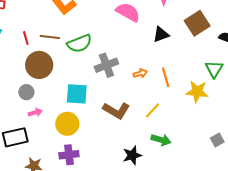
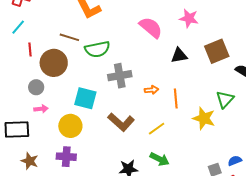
red line: (26, 38) -> (30, 49), moved

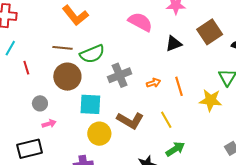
brown circle: (54, 63) -> (67, 77), moved
yellow circle: (70, 126) -> (99, 134), moved
yellow line: (157, 129) -> (166, 120), turned -72
green arrow: (160, 159) -> (175, 149), turned -48

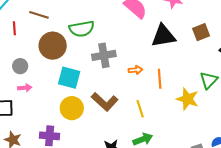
brown square: (210, 32) -> (201, 32), size x0.7
black triangle: (174, 44) -> (163, 36), size x1.5
brown line: (62, 48) -> (39, 15), moved

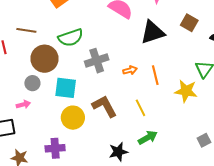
brown square: (201, 32) -> (189, 23), turned -30
gray circle: (20, 66) -> (32, 83), moved
brown L-shape: (105, 102) -> (104, 106), turned -152

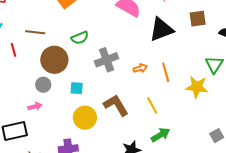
brown square: (189, 23) -> (198, 19), turned -36
green semicircle: (71, 38) -> (80, 38), size x0.7
cyan square: (66, 88) -> (77, 88), size x0.6

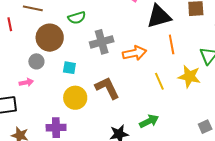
orange arrow: (140, 68) -> (135, 53), size x1.6
orange line: (166, 72) -> (172, 44), moved
yellow line: (152, 105) -> (159, 81), moved

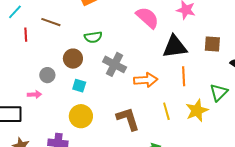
brown circle: (50, 38) -> (73, 59), moved, size x0.7
gray cross: (102, 42) -> (115, 64), turned 35
yellow star: (189, 77) -> (197, 111), turned 30
brown L-shape: (107, 88) -> (128, 119), moved

